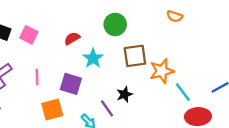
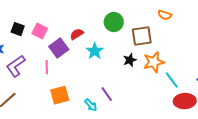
brown square: (135, 56) -> (142, 36), moved
purple square: (71, 84) -> (59, 48), moved, turned 36
black star: (124, 94) -> (130, 60), moved

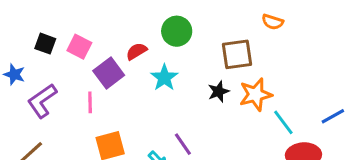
green circle: (114, 22) -> (177, 31), moved

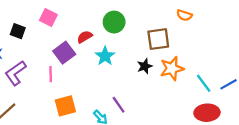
pink square: (79, 47) -> (48, 18), moved
cyan line: (283, 122) -> (204, 83), moved

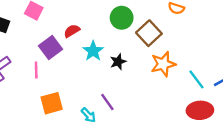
green circle: (114, 22) -> (122, 18), moved
brown square: (158, 39) -> (149, 33), turned -35
black star: (145, 66) -> (118, 62), moved

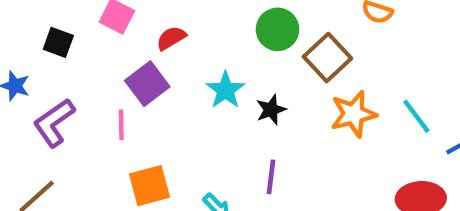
red semicircle: (72, 31) -> (171, 38), moved
cyan line: (196, 79) -> (416, 116), moved
purple line: (107, 102) -> (271, 177), moved, turned 42

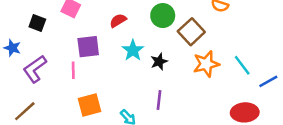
red semicircle: (171, 38) -> (118, 21), moved
purple square: (147, 84) -> (88, 47), turned 30

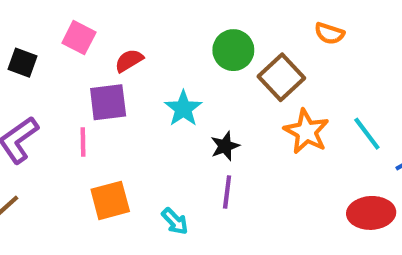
red semicircle: (118, 21) -> (129, 61), moved
black star: (159, 62) -> (225, 146), moved
orange star: (206, 64) -> (306, 132), turned -30

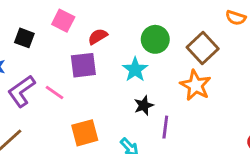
green circle: (233, 50) -> (155, 39), moved
orange star: (306, 132) -> (195, 85), moved
pink line: (83, 142) -> (55, 93), moved, turned -54
black star: (225, 146) -> (144, 105), moved

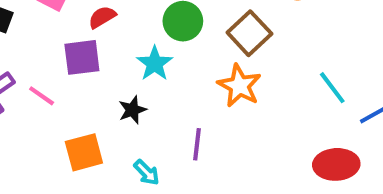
black star: (144, 105) -> (132, 110), moved

